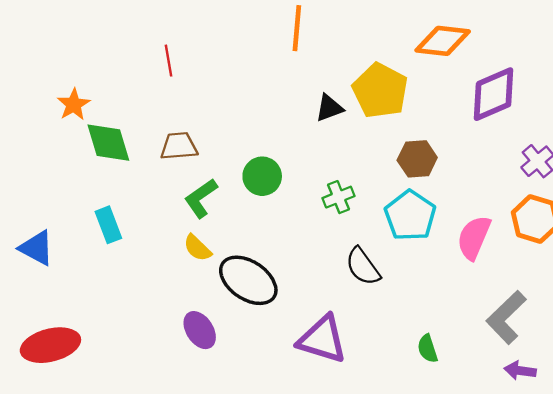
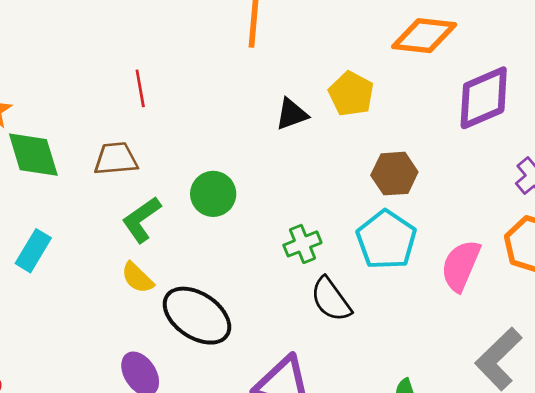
red line: (168, 61) -> (140, 88), moved
yellow pentagon: (380, 91) -> (351, 94), size x0.7
green cross: (339, 197) -> (302, 244), moved
cyan rectangle: (108, 225) -> (33, 251), turned 52

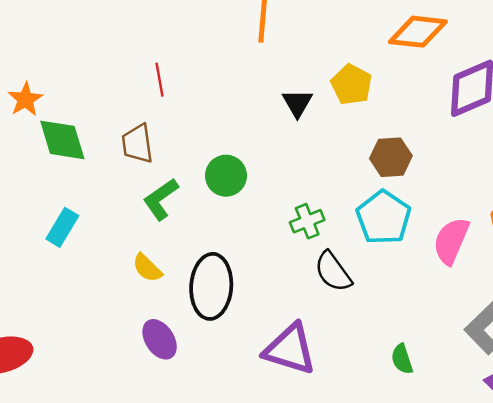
black triangle: (292, 114) -> (297, 103), turned -40
brown trapezoid: (116, 159) -> (137, 144), turned -93
yellow semicircle: (137, 278) -> (147, 268), moved
black ellipse: (197, 316) -> (211, 286), turned 60

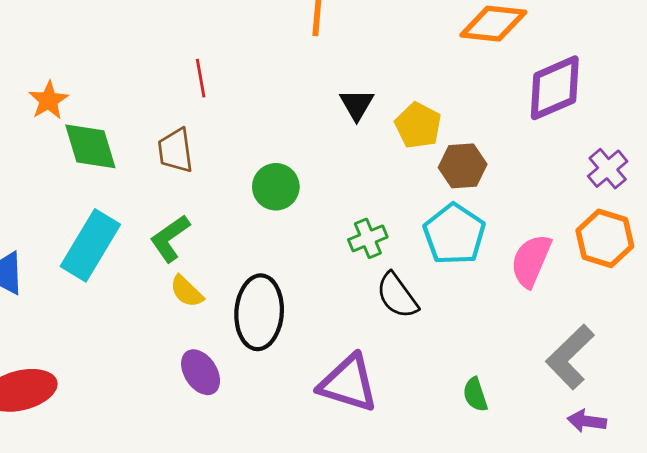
yellow pentagon: (351, 85) -> (418, 125), moved
green L-shape: (161, 199) -> (170, 238), moved
cyan rectangle: (62, 227) -> (90, 245), size x1.6

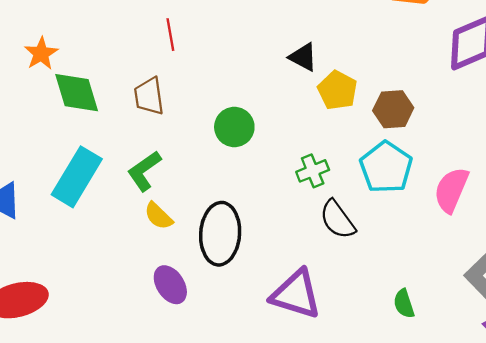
black triangle: (357, 105) -> (303, 57), turned -32
yellow pentagon: (418, 125) -> (337, 90), moved

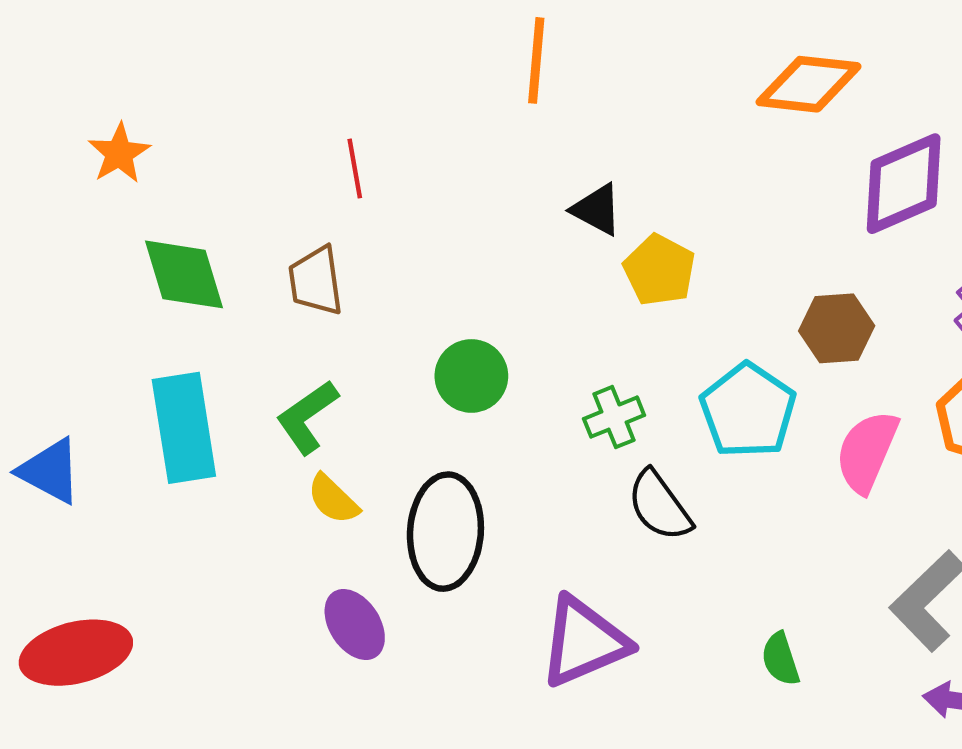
orange star: (41, 54) -> (119, 153), moved
brown hexagon: (393, 109) -> (837, 328), moved
green circle: (234, 127) -> (471, 376), moved
cyan rectangle: (77, 177) -> (184, 428), turned -40
purple triangle: (296, 294) -> (584, 642), turned -40

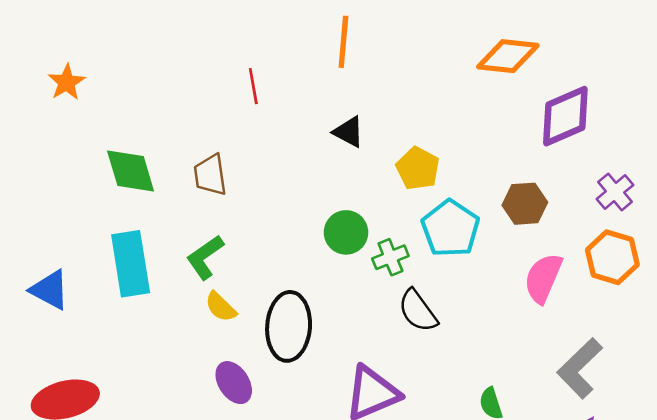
orange star: (119, 153) -> (67, 82), moved
red line: (355, 168) -> (253, 86), moved
black triangle: (597, 210) -> (349, 132), moved
green circle: (471, 376) -> (346, 232), moved
cyan pentagon: (748, 411) -> (450, 229), moved

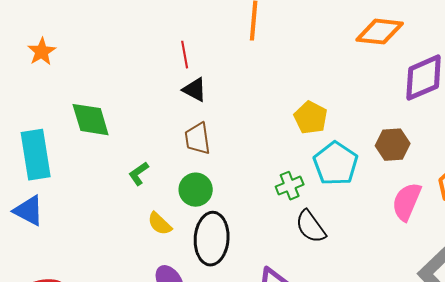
black triangle: (349, 132) -> (195, 90), moved
brown trapezoid: (210, 175) -> (198, 139), moved
green circle: (346, 232) -> (196, 190), moved
green L-shape: (205, 257) -> (139, 174), moved, size x0.7
cyan rectangle: (131, 264) -> (36, 155), moved

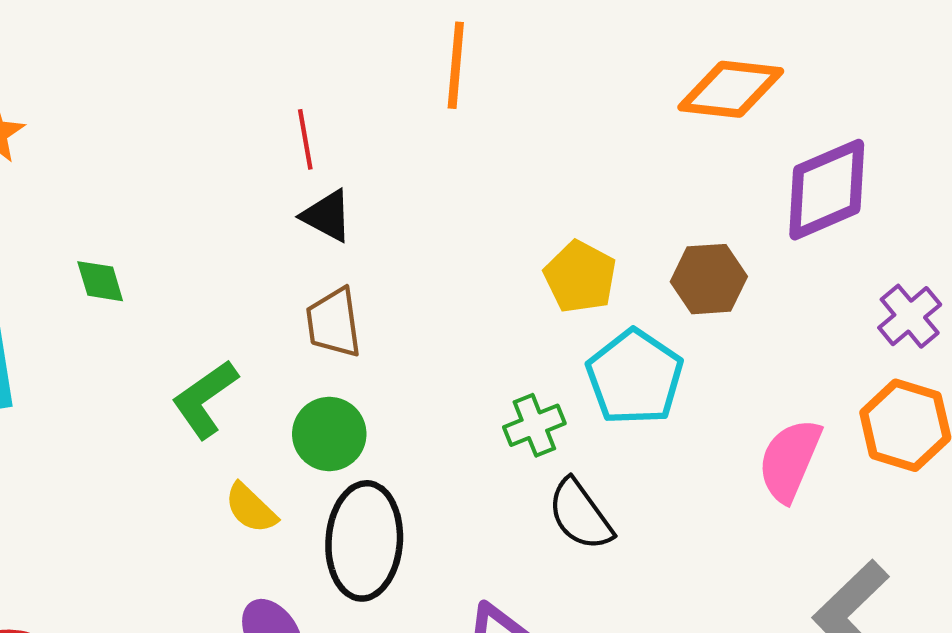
green diamond: (91, 120) -> (100, 281), size x0.6
brown hexagon: (393, 145) -> (709, 279), moved
green L-shape: (139, 174) -> (205, 399), size x1.5

